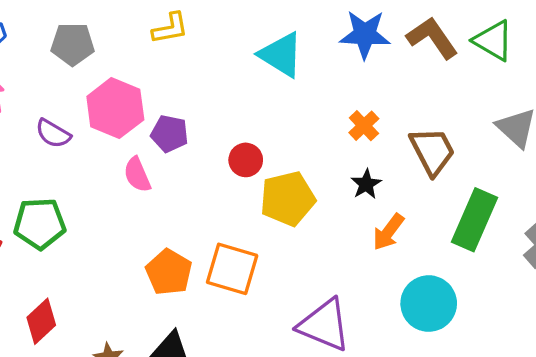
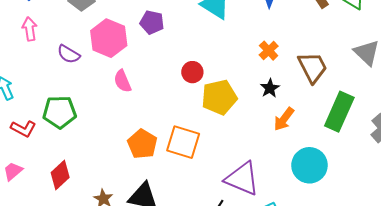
purple pentagon: (170, 134) -> (152, 22), moved

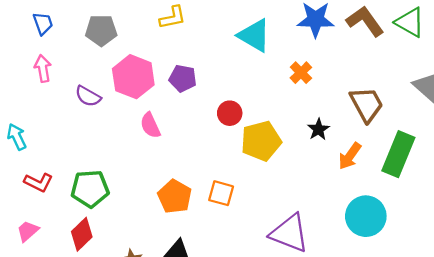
purple pentagon: (152, 22) -> (183, 78), moved
orange cross: (269, 51) -> (301, 73), moved
green pentagon: (60, 112) -> (90, 189), moved
orange arrow: (284, 119) -> (350, 156), moved
orange square: (183, 142) -> (221, 193), size x0.7

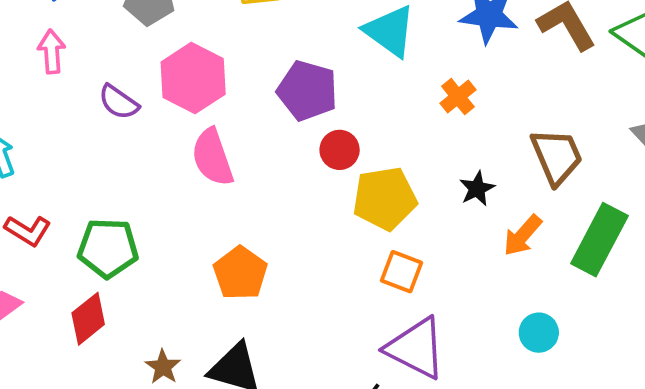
purple pentagon: (183, 78) -> (307, 91), moved, size x1.4
pink semicircle: (150, 125) -> (212, 157), size x1.4
orange square: (221, 193) -> (401, 272), moved
cyan circle: (366, 216) -> (539, 333), size x0.6

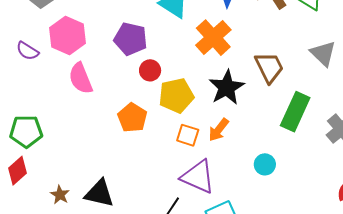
orange cross: (458, 97) -> (213, 38), size x1.8
black star: (477, 189) -> (227, 87), size x1.8
orange arrow: (522, 235) -> (219, 130), moved
orange pentagon: (240, 273) -> (132, 118), moved

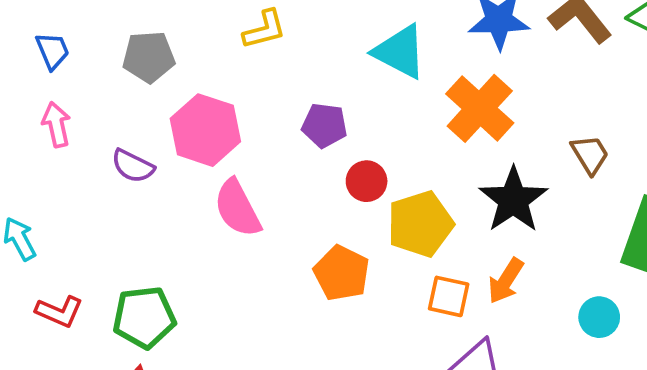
purple pentagon: (131, 39) -> (324, 125), size x0.7
brown trapezoid: (269, 67) -> (590, 155), size x0.7
cyan circle: (265, 164) -> (599, 317), moved

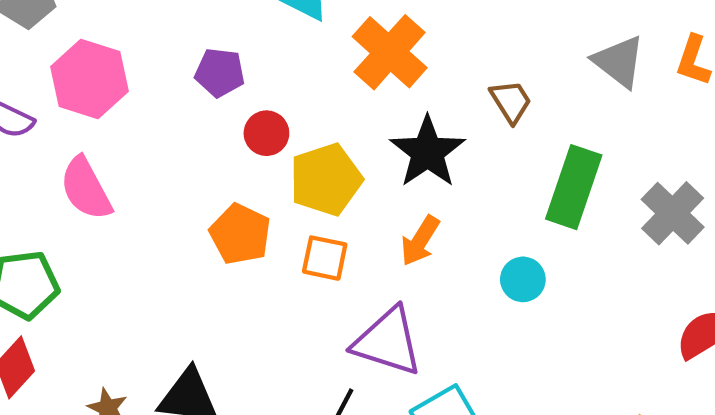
pink semicircle: (237, 208) -> (86, 189), moved
orange square: (449, 296) -> (325, 258), moved

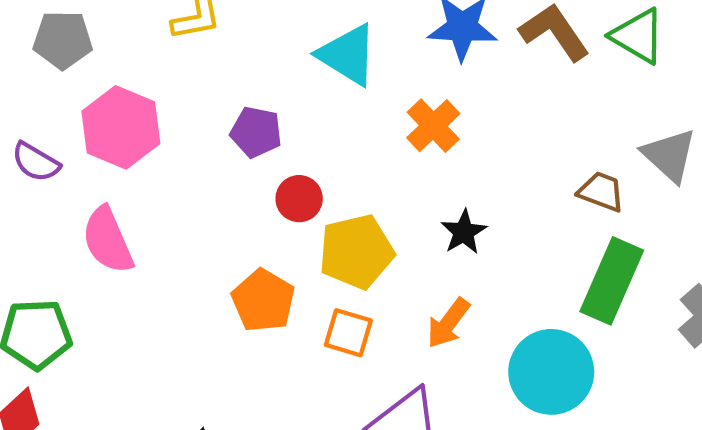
orange cross: (390, 52) -> (433, 126), size x0.7
brown trapezoid: (511, 101) -> (601, 192), moved, turned -42
black star: (427, 152) -> (464, 232), size x0.6
cyan circle: (523, 279) -> (551, 372), size x1.8

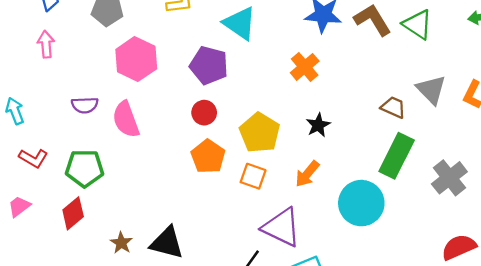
cyan triangle: (348, 55) -> (240, 23), moved
purple pentagon: (256, 132) -> (209, 65), size x1.4
purple semicircle: (36, 162) -> (85, 105), moved, turned -36
red circle: (299, 199) -> (204, 113), moved
yellow pentagon: (356, 252) -> (260, 133), turned -30

